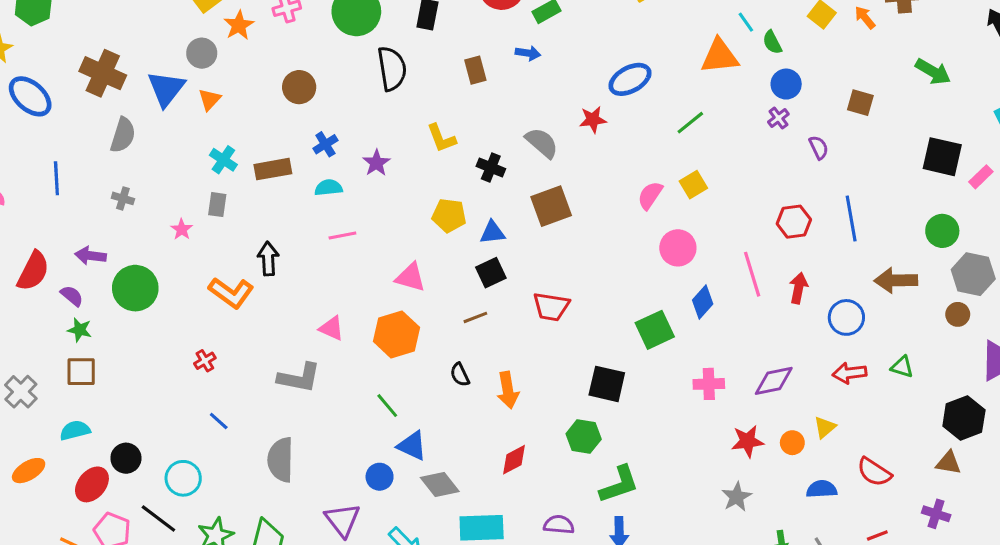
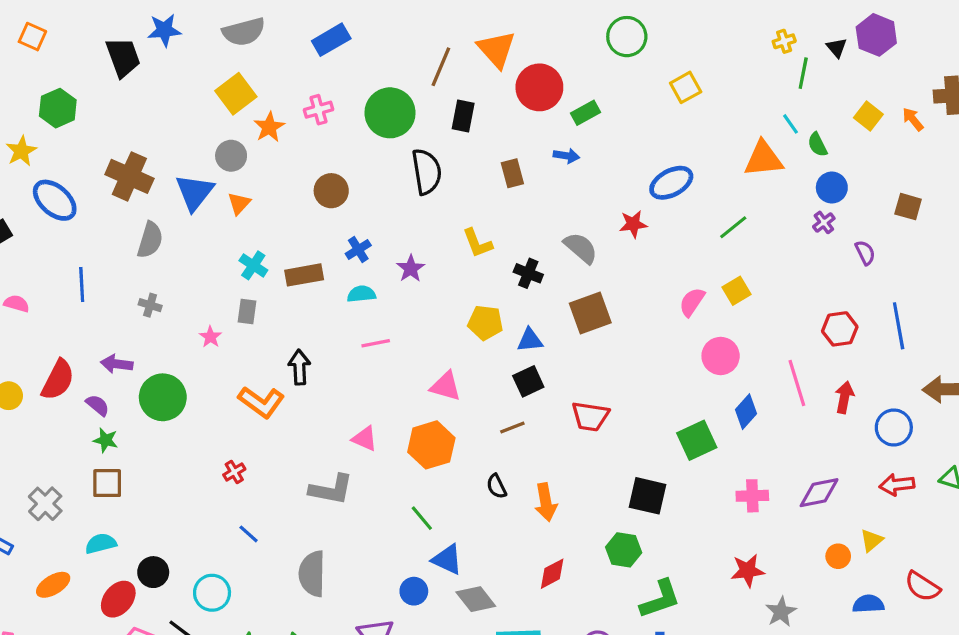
red star: (747, 441) -> (748, 571), moved

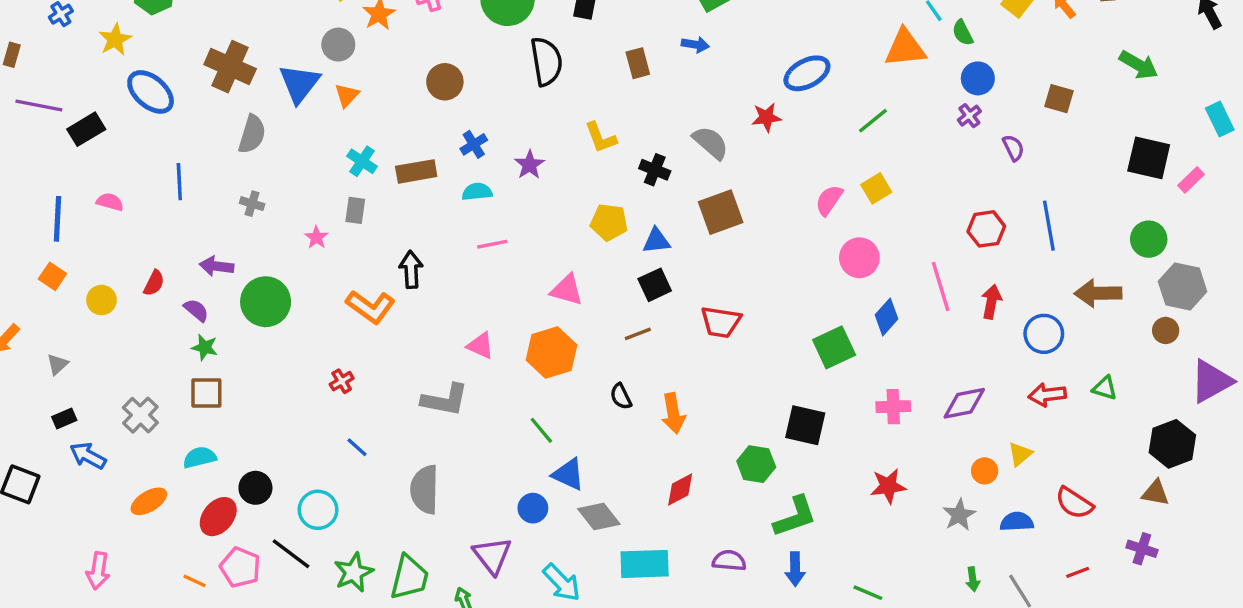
red semicircle: (58, 380) -> (154, 283), size x0.6
black square: (647, 496) -> (805, 425), moved
gray star: (781, 612) -> (959, 515), moved

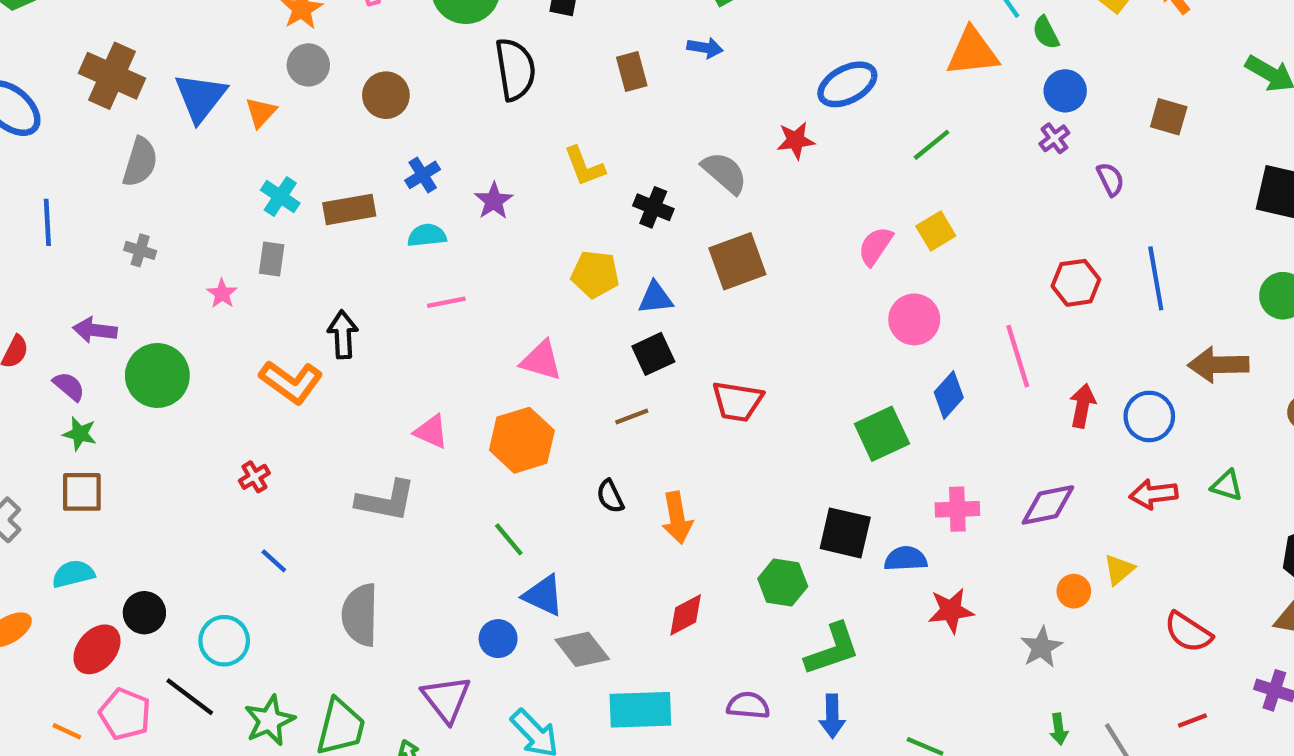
gray circle: (338, 45) -> (308, 65), moved
red arrow: (991, 302) -> (1082, 406), moved
blue semicircle: (1017, 522) -> (906, 559), moved

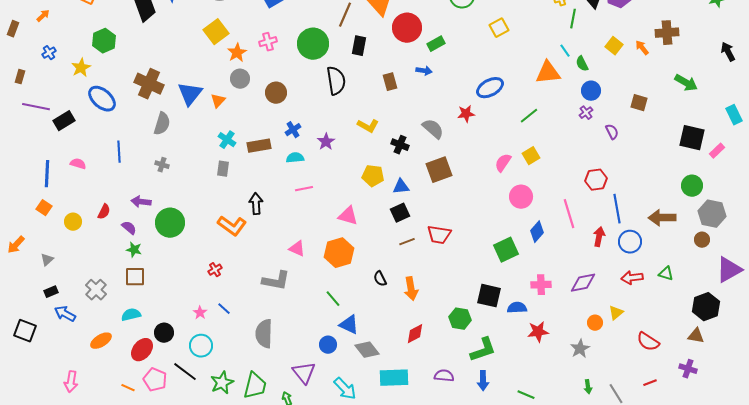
yellow L-shape: (584, 166) -> (368, 126), turned -40
blue line: (1156, 278) -> (617, 209), moved
pink star: (222, 294) -> (200, 313), moved
brown line: (632, 416) -> (407, 242), moved

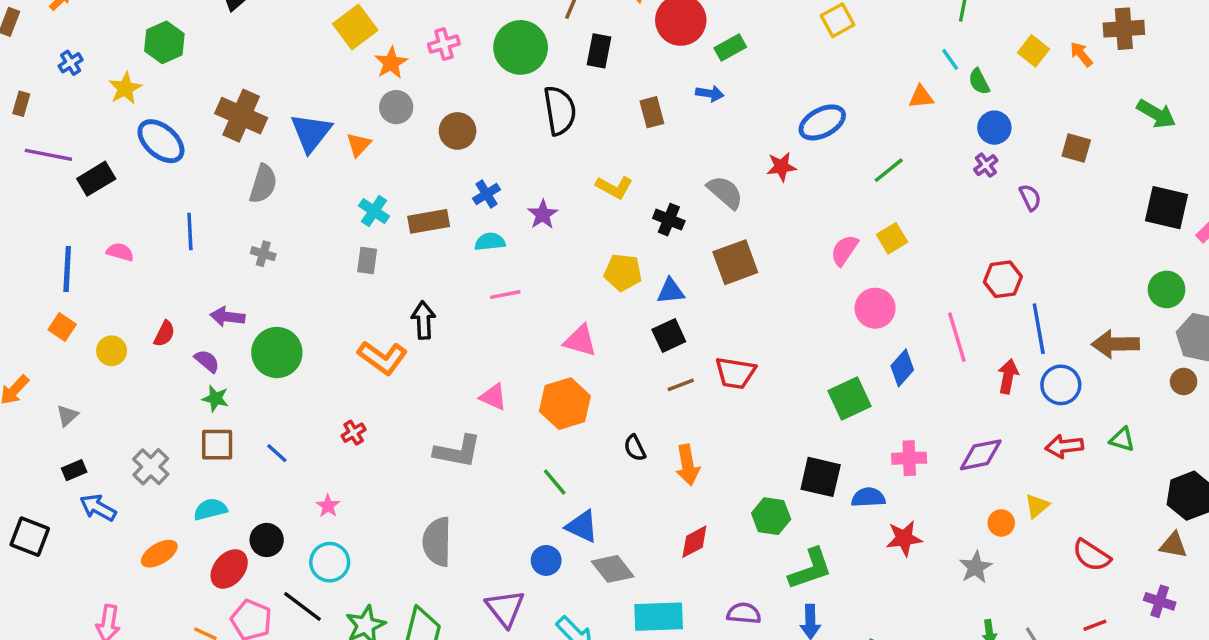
orange triangle: (548, 73) -> (921, 97), size x0.6
blue line: (224, 309) -> (277, 453), moved

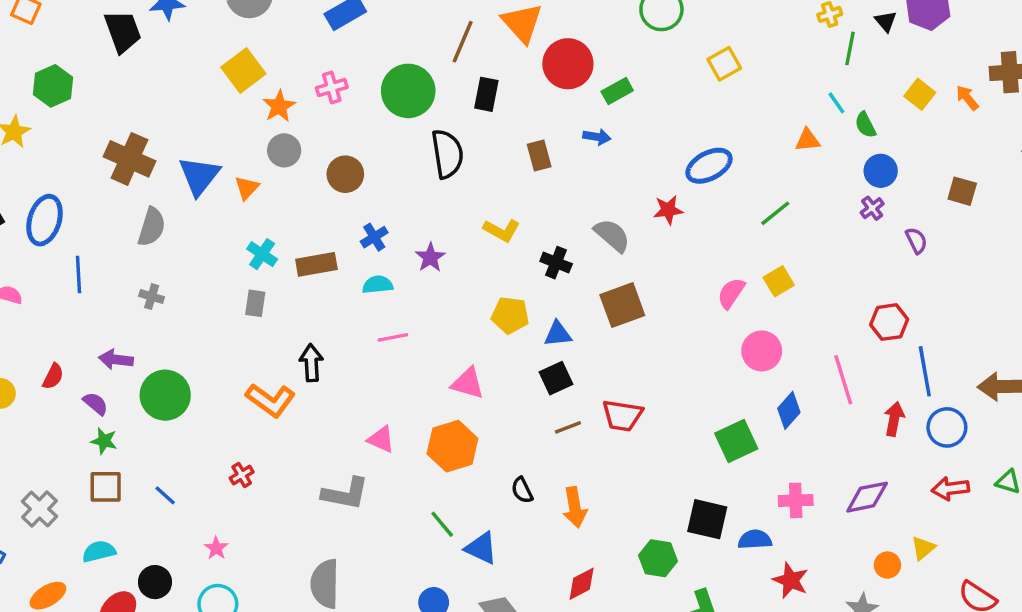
blue ellipse: (161, 141) -> (45, 220), moved, turned 66
blue triangle: (582, 526) -> (481, 548), moved
red star: (904, 538) -> (791, 580), turned 30

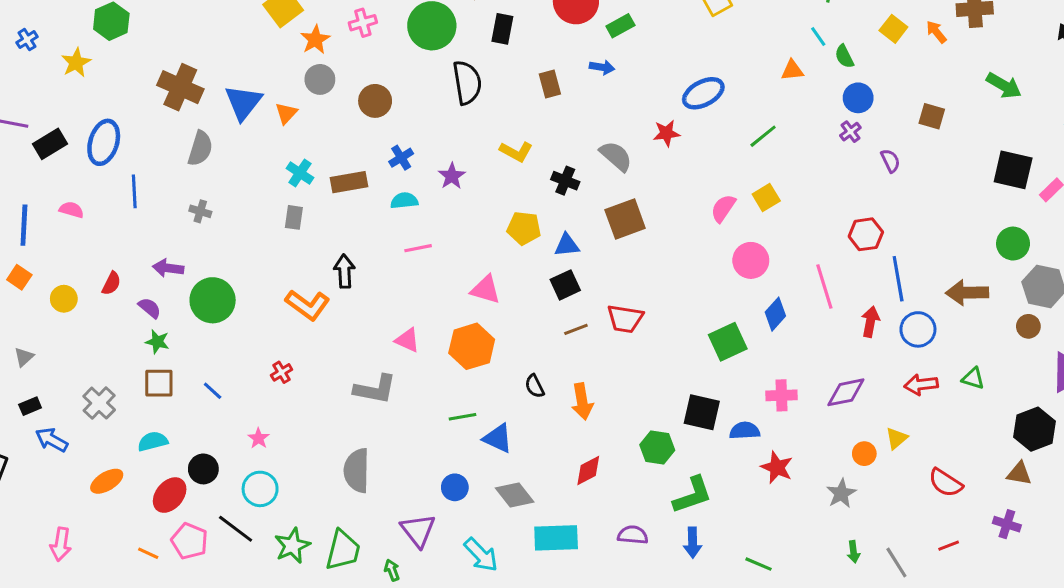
green line: (442, 524) -> (463, 417), turned -60

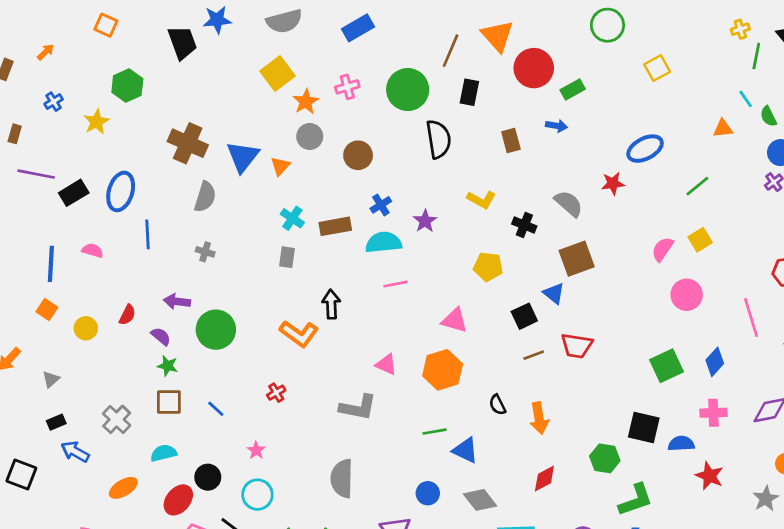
cyan semicircle: (404, 201) -> (384, 242), size x1.5
blue triangle: (567, 245) -> (554, 293), moved, turned 45
blue diamond: (775, 314) -> (715, 362), moved

